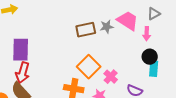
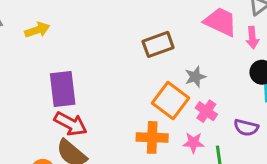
gray star: (107, 27) -> (195, 77), moved
red arrow: (23, 73) -> (71, 124), turned -70

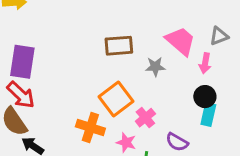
gray star: (195, 77) -> (155, 67), moved

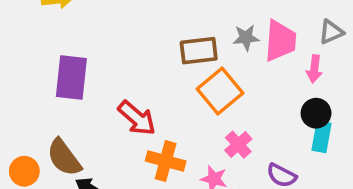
pink trapezoid: (181, 41) -> (280, 41), turned 56
gray star: (155, 67) -> (246, 38), moved
red arrow: (21, 95) -> (137, 118), moved
orange square: (116, 99) -> (220, 91), moved

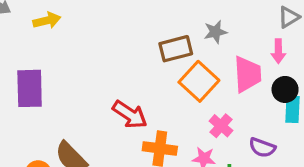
pink trapezoid: (280, 41) -> (247, 74), moved
purple rectangle: (71, 77) -> (30, 88), moved

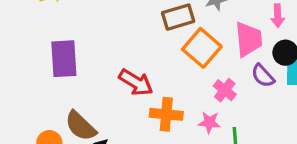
purple rectangle: (30, 88) -> (64, 59), moved
purple semicircle: (262, 148) -> (263, 76), moved, turned 30

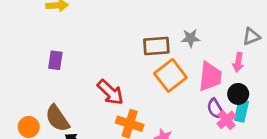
purple rectangle: (64, 59) -> (55, 60), size x0.6
pink cross: (225, 90) -> (227, 120), moved

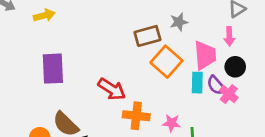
purple rectangle: (55, 60) -> (53, 69), size x1.6
cyan rectangle: (241, 111) -> (197, 83), moved

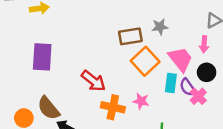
pink trapezoid: (205, 55) -> (180, 59), turned -40
pink star: (172, 123) -> (141, 101), moved

